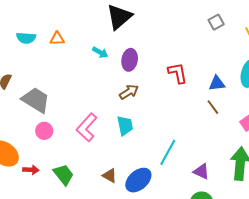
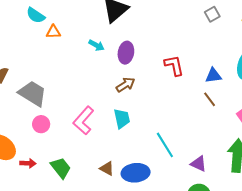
cyan semicircle: (26, 38) -> (36, 15), moved, turned 30
cyan line: (168, 152) -> (165, 145), turned -60
blue ellipse: (138, 180) -> (136, 173), turned 36

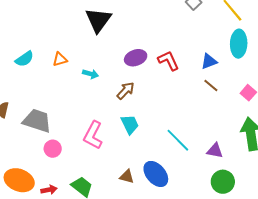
cyan semicircle: (36, 15) -> (24, 59), moved, turned -54
orange triangle: (53, 32) -> (60, 59), moved
cyan arrow: (96, 45) -> (91, 74), moved
purple ellipse: (126, 53) -> (136, 58), moved, turned 75
blue ellipse: (136, 173) -> (156, 174), turned 68

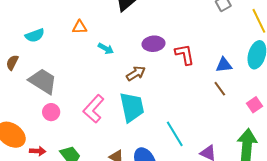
cyan semicircle: (24, 59) -> (35, 35), moved
cyan trapezoid: (130, 124) -> (132, 107), size x1.5

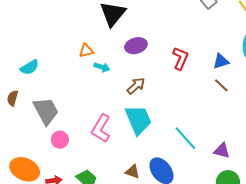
orange triangle: (80, 27) -> (86, 51), moved
purple ellipse: (153, 44) -> (136, 46), moved
red L-shape: (185, 54) -> (180, 58), turned 45
gray trapezoid: (43, 81) -> (46, 111), turned 40

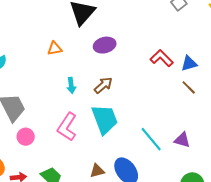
red L-shape: (180, 58) -> (162, 58), moved, turned -70
cyan arrow: (102, 67) -> (71, 85), moved, turned 63
purple triangle: (222, 151) -> (182, 140), moved
brown triangle: (132, 172) -> (97, 171), turned -35

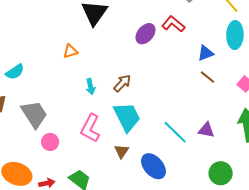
purple ellipse: (105, 45) -> (146, 34), moved, turned -30
red L-shape: (162, 58) -> (173, 24), moved
brown triangle: (97, 171) -> (122, 151), moved, turned -35

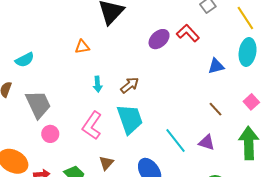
brown line: (208, 77) -> (216, 109), moved
brown triangle: (122, 151) -> (106, 163), moved

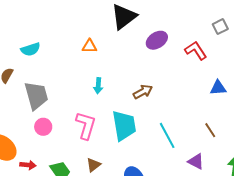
purple ellipse: (159, 39) -> (157, 40), moved
brown arrow: (130, 85) -> (143, 92), moved
pink L-shape: (92, 125) -> (86, 125), turned 152
cyan line: (176, 141) -> (167, 135), moved

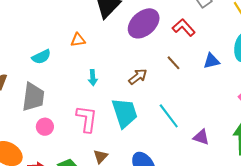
purple ellipse: (157, 40) -> (144, 23), size x1.5
cyan semicircle: (30, 49) -> (41, 57), moved
gray trapezoid: (36, 96) -> (33, 97), turned 32
brown line: (210, 130) -> (174, 63), moved

